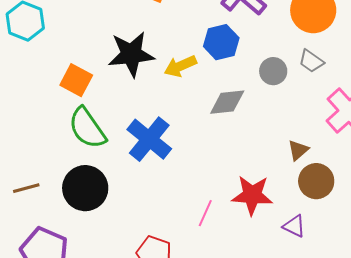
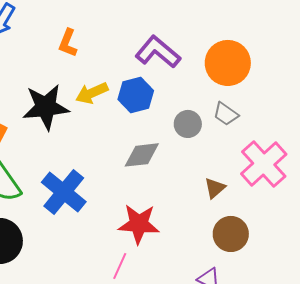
yellow arrow: (180, 66) -> (92, 93), moved
brown triangle: (298, 150) -> (215, 188), moved
red star: (252, 195) -> (139, 224), moved

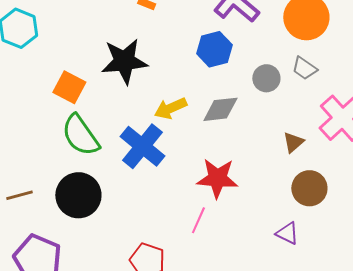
yellow arrow: (92, 93) -> (170, 108), moved

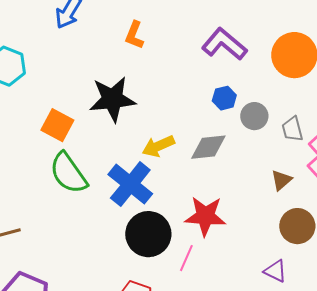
blue hexagon: (214, 49) -> (224, 98), moved, size x0.7
gray trapezoid: (304, 68) -> (292, 129), moved, turned 40
black circle: (78, 195) -> (148, 234), moved

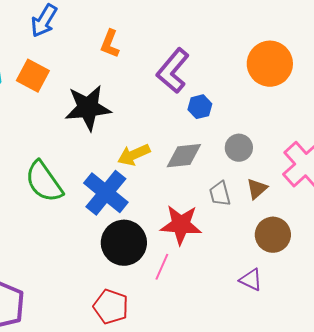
purple L-shape: (224, 44) -> (173, 71), moved, turned -90
gray circle: (254, 116) -> (239, 148), moved
orange square: (57, 125) -> (33, 76), moved
gray trapezoid: (292, 129) -> (220, 194), moved

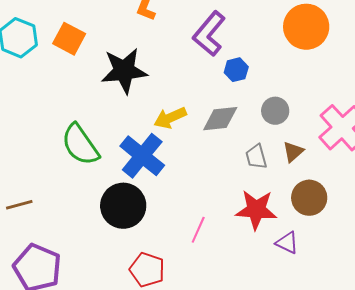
red star: (181, 225) -> (256, 210), moved
black circle: (124, 243) -> (123, 206), moved

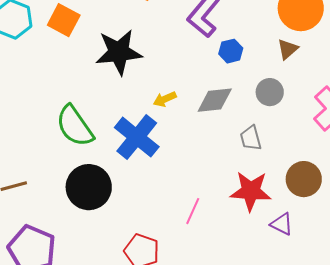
yellow arrow: (170, 118) -> (165, 99), size x0.7
brown triangle: (293, 152) -> (288, 49), moved
black circle: (123, 206) -> (89, 187), moved

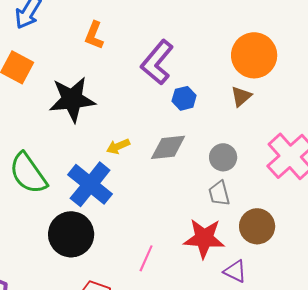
gray circle: (270, 92) -> (223, 157), moved
gray trapezoid: (251, 138) -> (219, 193), moved
black circle: (89, 187) -> (71, 234), moved

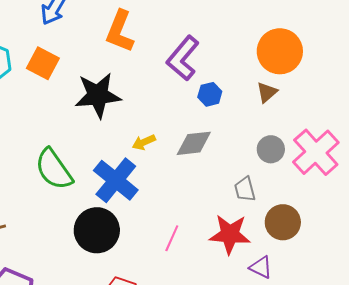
orange L-shape: (94, 35) -> (120, 31), size x1.5
gray circle: (223, 157) -> (271, 149), moved
pink line: (146, 258) -> (172, 238), moved

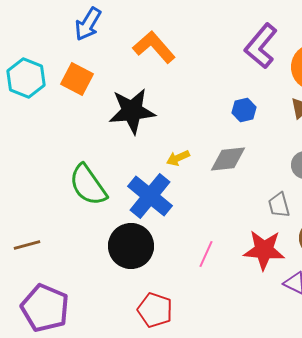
orange L-shape: (120, 31) -> (154, 47), turned 117
purple L-shape: (183, 58) -> (261, 46), moved

